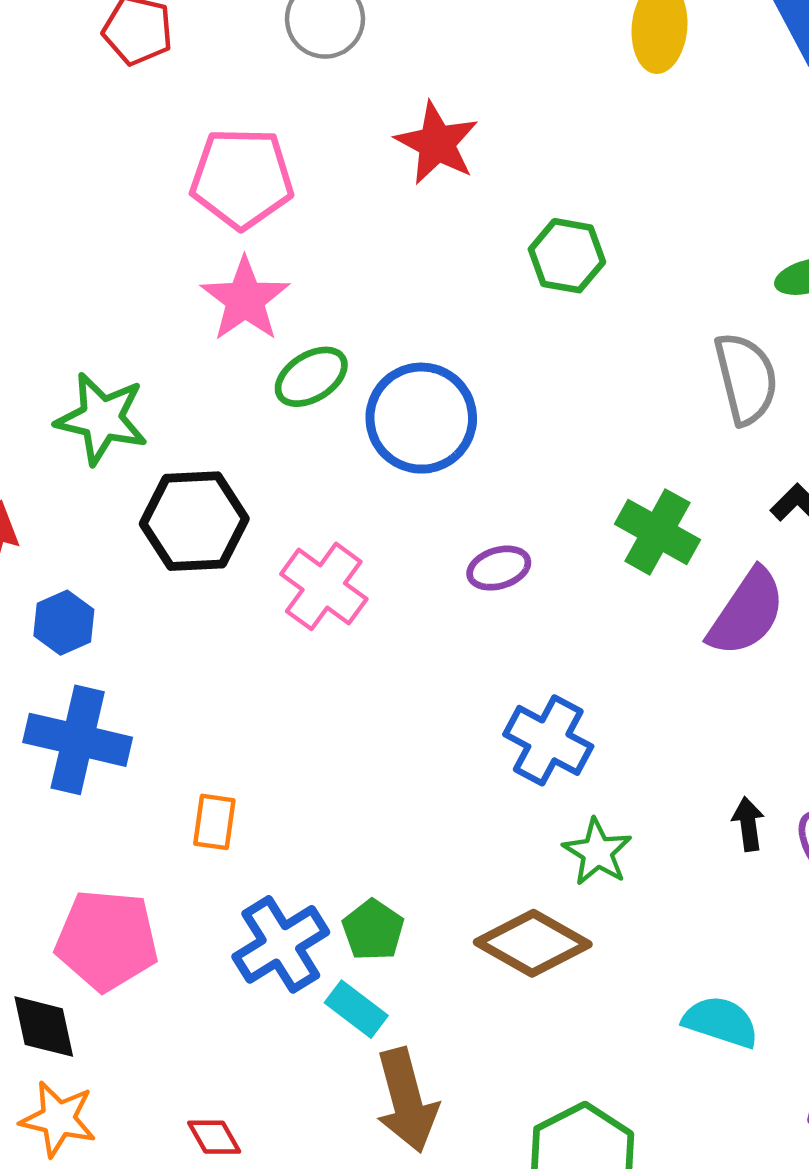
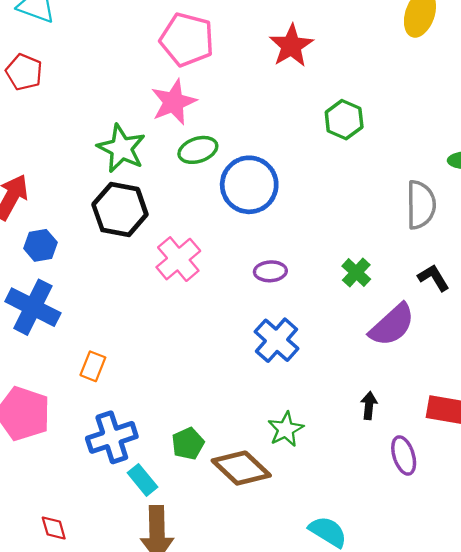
green star: (102, 419) -> (121, 148), moved
green cross: (657, 532) -> (356, 273), size x0.7
blue cross: (548, 740) -> (276, 340), moved
black arrow: (748, 824) -> (369, 406), moved
green pentagon: (373, 930) -> (188, 444), moved

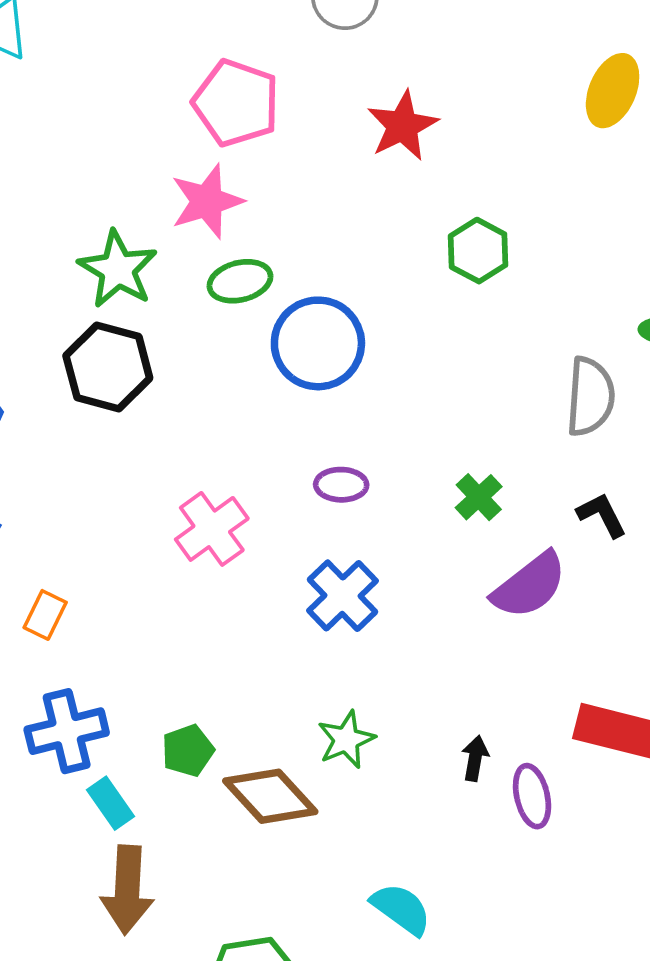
pink cross: (178, 259) -> (212, 529), moved
black arrow: (369, 406) -> (475, 758), moved

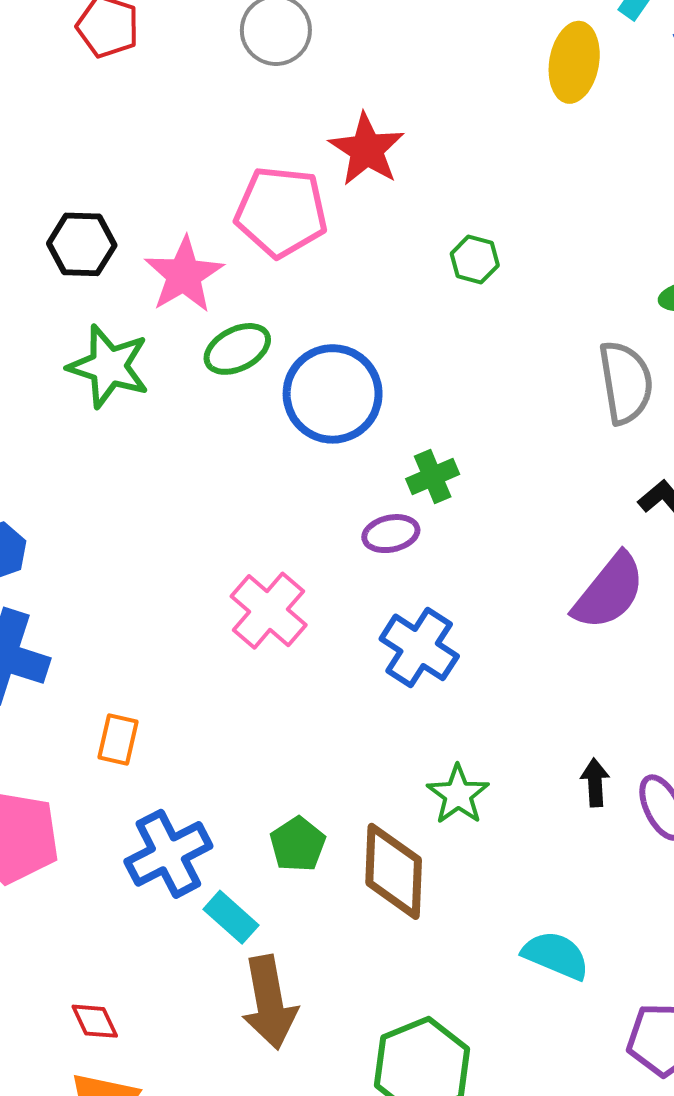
pink pentagon: (236, 103) -> (281, 212), moved
green hexagon: (478, 251) -> (475, 260), size x0.7
black hexagon: (108, 367) -> (82, 244), moved, size x0.7
green cross: (479, 497) -> (433, 477), moved, turned 33
brown diamond: (270, 796) -> (394, 871), turned 58

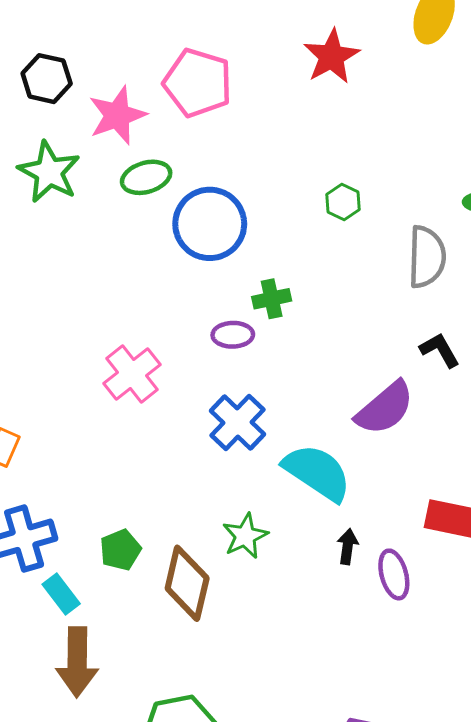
red star: (367, 149) -> (332, 56), moved
green hexagon: (475, 260) -> (343, 202), moved
cyan semicircle: (556, 955) -> (317, 472), moved, size x1.4

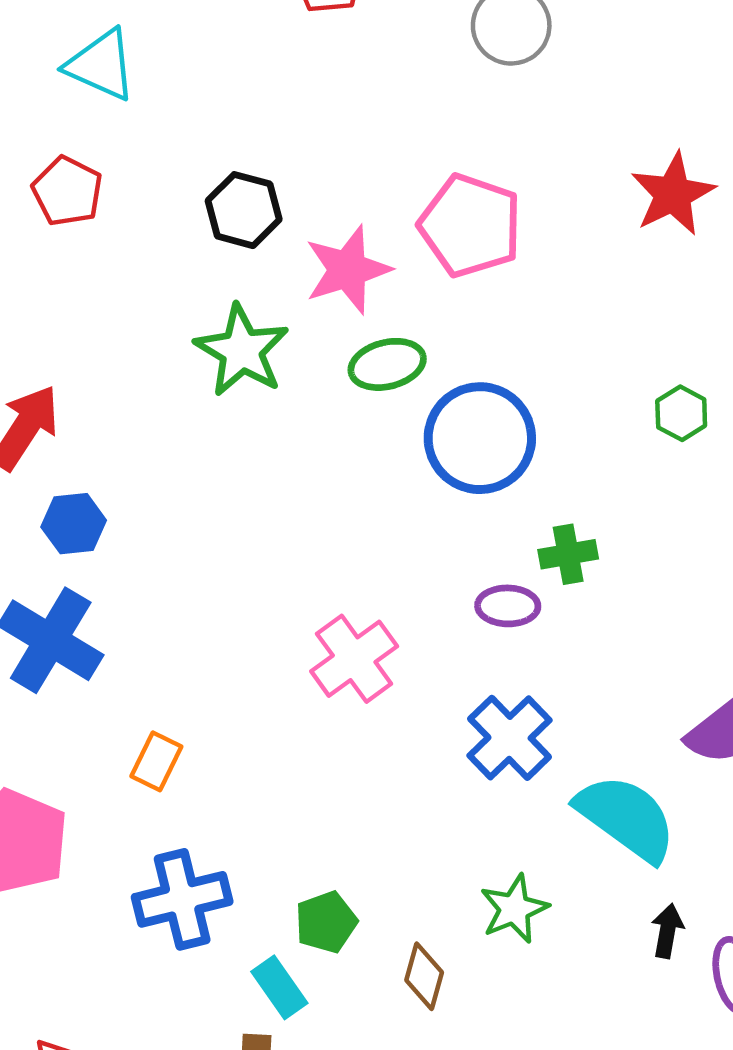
brown diamond: (187, 583) -> (424, 976), size x0.6
cyan rectangle: (61, 594) -> (279, 987), moved

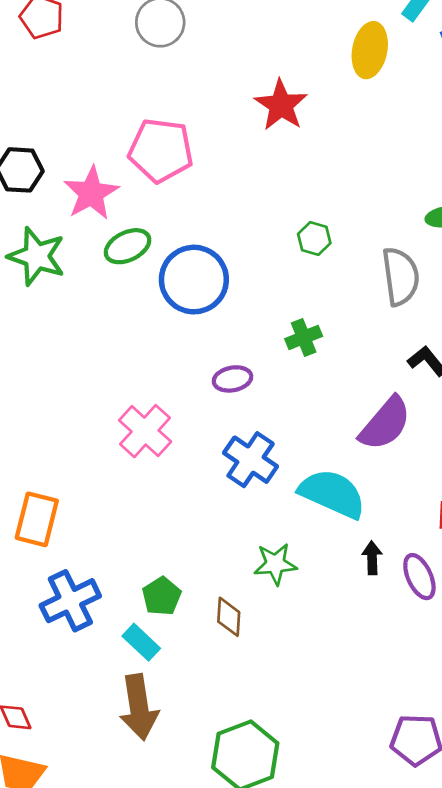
green cross: (568, 554) -> (304, 337), moved
orange rectangle: (156, 761) -> (37, 519), size x1.5
green star: (514, 909) -> (275, 564), turned 30

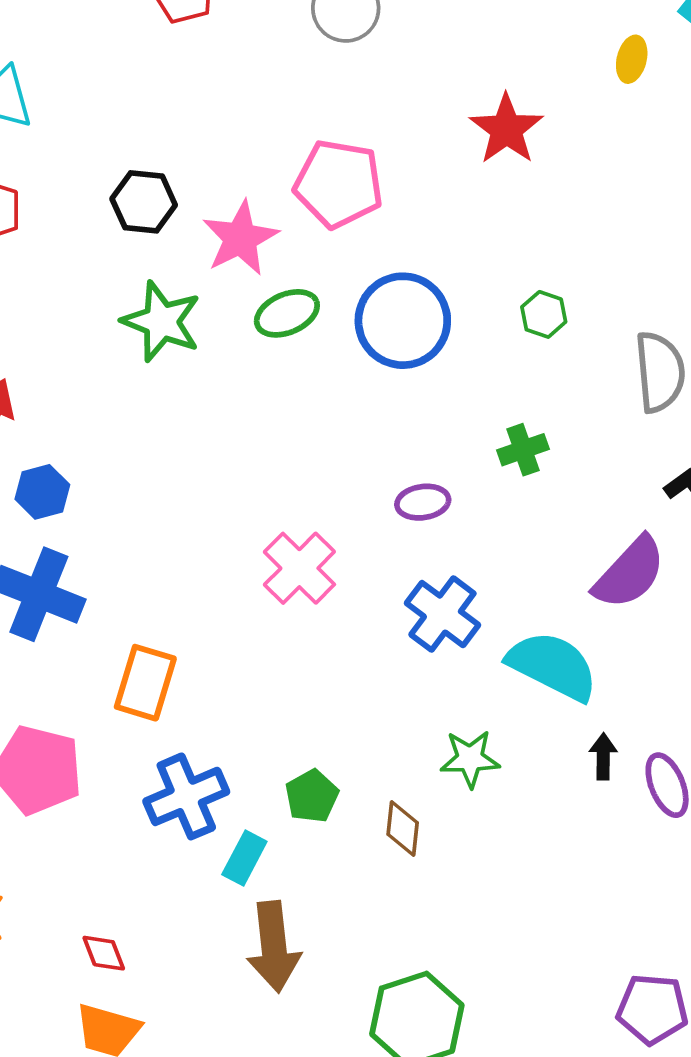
yellow ellipse: (370, 50) -> (632, 59), size x0.6
blue circle: (194, 280) -> (403, 321), moved
cyan rectangle: (141, 642) -> (244, 858), moved, turned 72

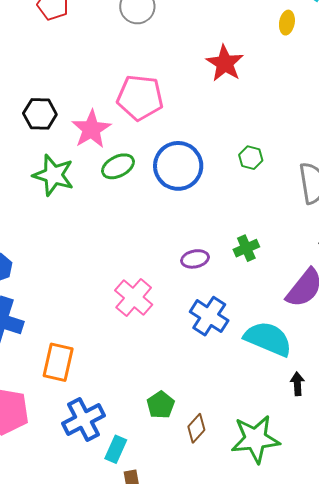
green cross: (523, 450) -> (246, 248), moved
green star: (470, 759) -> (255, 439), moved, size x1.6
green pentagon: (312, 796) -> (161, 405), moved
brown diamond: (403, 829) -> (196, 428), turned 40

